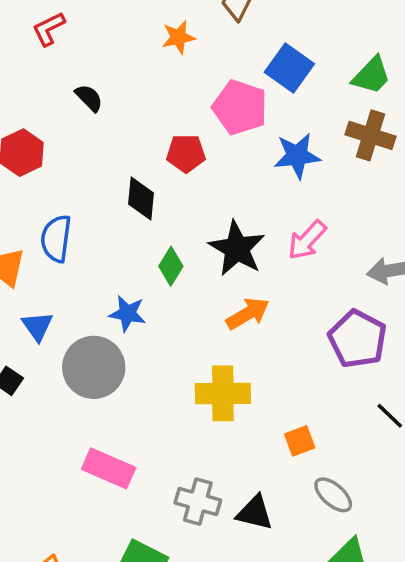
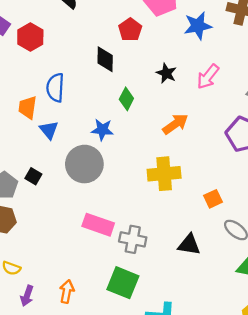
red pentagon: (186, 153) -> (130, 30), turned -30
black star: (237, 249) -> (166, 73), moved, size x0.6
blue triangle: (37, 326) -> (49, 130), moved
gray cross: (198, 502) -> (133, 239), moved

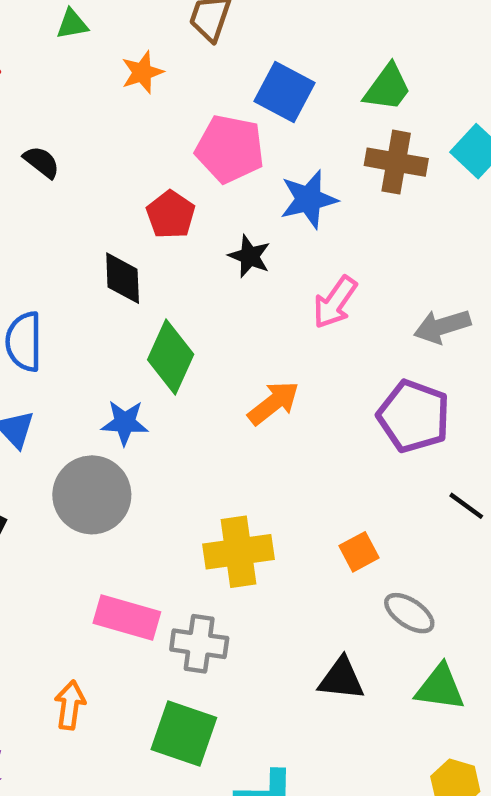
black star: (166, 73) -> (250, 256), moved
green diamond: (126, 99) -> (171, 357), size x1.5
yellow cross: (164, 174) -> (239, 552), moved
black triangle: (189, 245) -> (341, 679), moved
orange arrow: (67, 291) -> (70, 705), moved

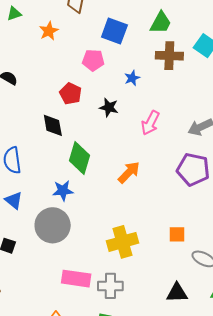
pink pentagon: (230, 149) -> (93, 60), size x0.7
blue star: (309, 199) -> (132, 78), size x0.6
orange square: (359, 552) -> (177, 234), turned 36

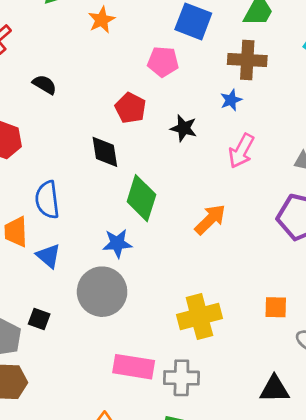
brown cross: (169, 56) -> (247, 60), moved
blue star: (132, 78) -> (231, 100), moved

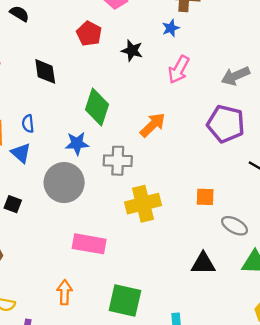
black diamond: (105, 152) -> (45, 71), moved
blue semicircle: (47, 200) -> (28, 124), moved, size x0.6
gray cross: (181, 378) -> (118, 161), moved

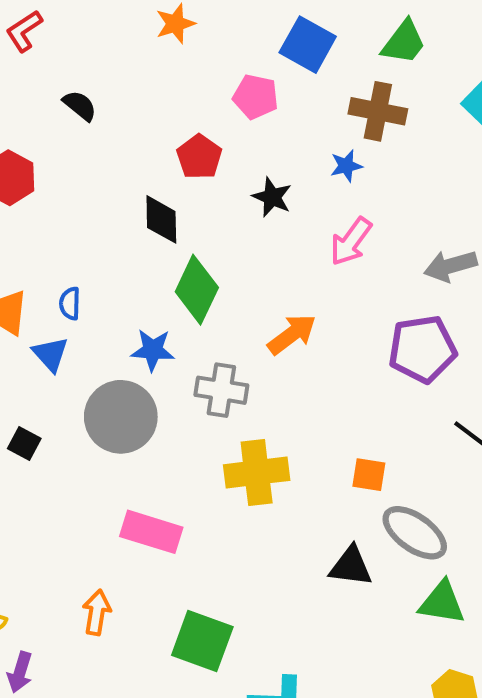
black diamond: (45, 71) -> (161, 219), moved
purple pentagon: (226, 124) -> (422, 349), turned -30
gray ellipse: (235, 226) -> (415, 533), size x1.4
black triangle: (203, 263) -> (351, 566), moved

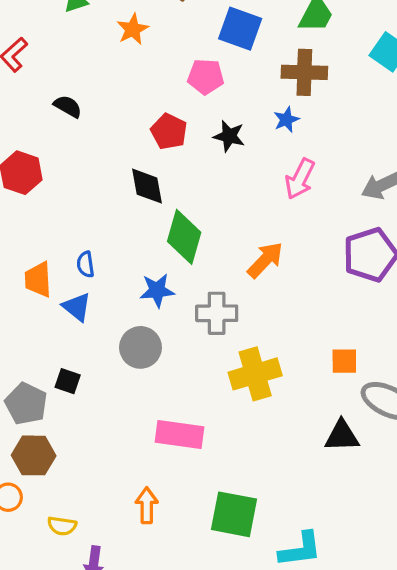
black star: (272, 197) -> (229, 136), moved
gray circle: (121, 417) -> (140, 347), size x0.7

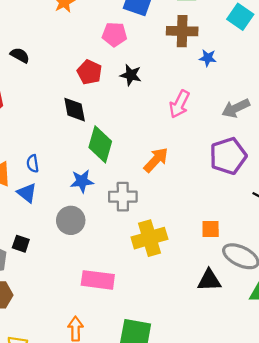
blue star: (286, 120) -> (208, 58), moved, turned 30

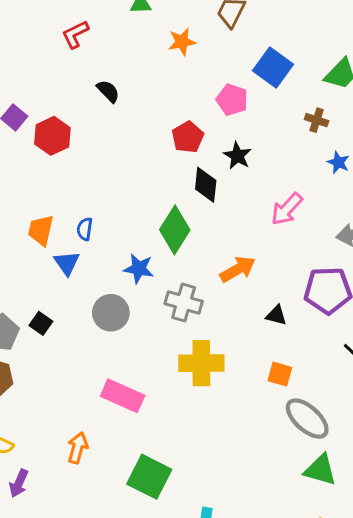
brown cross: (182, 31) -> (317, 120), size x0.6
black diamond: (75, 110) -> (206, 185), moved
black triangle: (209, 280) -> (276, 315), moved, size x0.7

